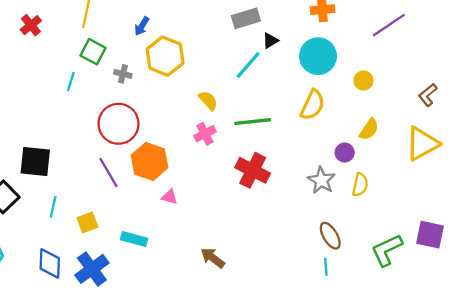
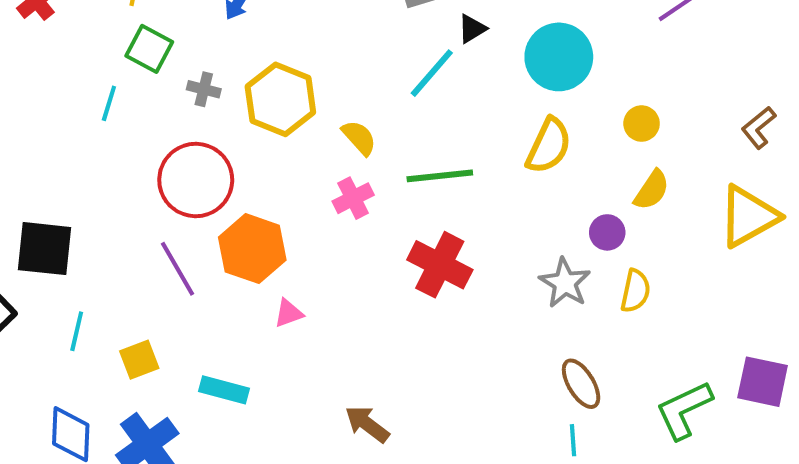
yellow hexagon: (165, 56) -> (280, 99), moved
yellow circle: (363, 81) -> (642, 124), moved
pink triangle: (169, 197) -> (289, 313), turned -35

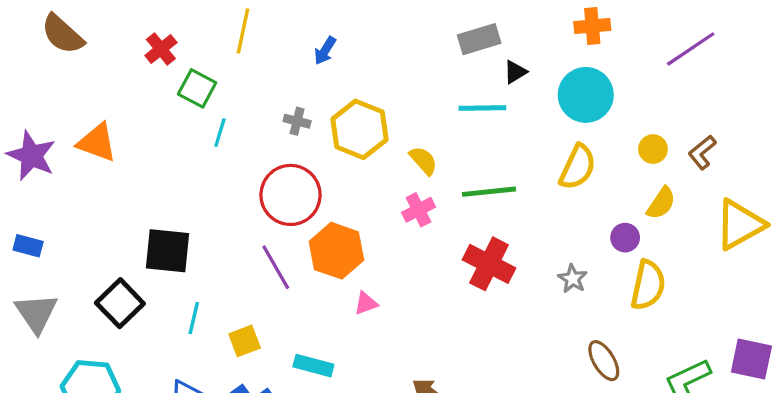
green square: (149, 49) -> (197, 88), moved
cyan line: (432, 73) -> (482, 108), turned 48
brown L-shape: (759, 128) -> (702, 152), moved
gray star: (565, 283) -> (573, 279), moved, size x0.7
yellow semicircle: (635, 291) -> (648, 285), size x1.4

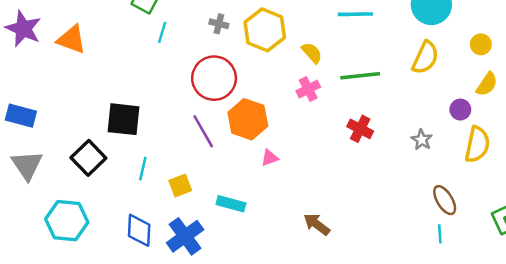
purple star: (31, 156) -> (23, 29), moved
blue rectangle: (28, 246) -> (21, 116), size x1.4
red cross: (489, 264) -> (360, 129), size x0.7

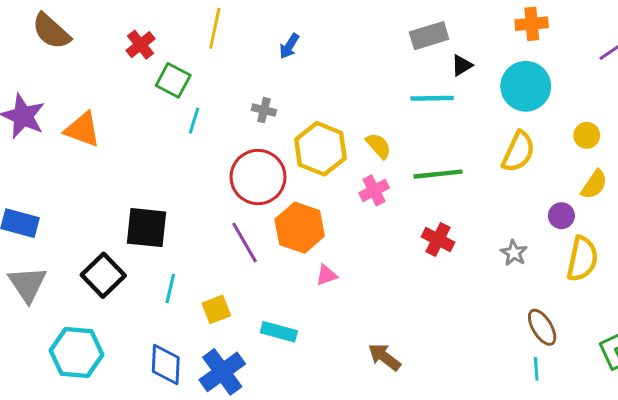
yellow hexagon: (265, 30) -> (320, 149), moved

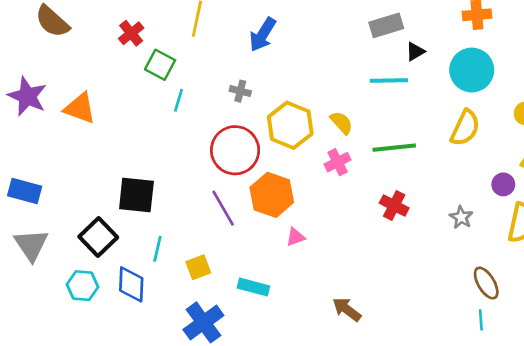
blue arrow: (289, 46) -> (263, 35), size x1.5
cyan hexagon: (77, 353) -> (83, 286), moved, size x0.7
blue diamond: (166, 364) -> (131, 284), moved

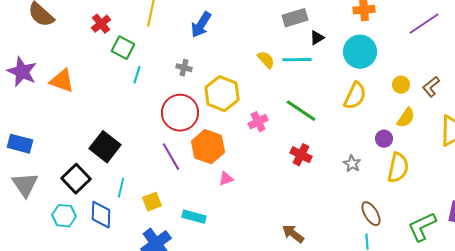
yellow semicircle: (342, 123) -> (266, 60), moved
green line: (394, 148) -> (301, 111), turned 40
black square: (136, 195) -> (105, 147), turned 32
brown arrow: (347, 309) -> (293, 234), moved

